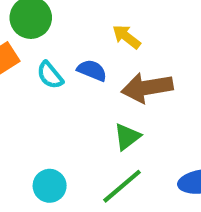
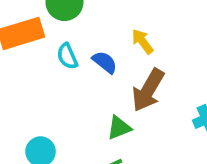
brown arrow: (147, 88) -> (148, 90), turned -66

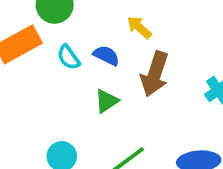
green triangle: (119, 128) -> (107, 101), moved

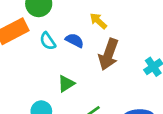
green triangle: (107, 101) -> (66, 84), moved

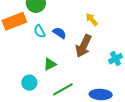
yellow arrow: (98, 21) -> (92, 20), moved

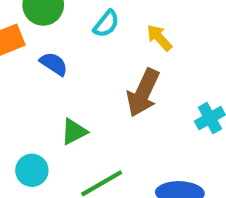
cyan semicircle: (40, 31) -> (106, 24), moved, turned -112
blue semicircle: (60, 33) -> (54, 64), moved

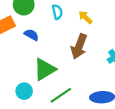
cyan semicircle: (106, 24) -> (57, 12), turned -48
green triangle: (74, 132) -> (45, 69), size x1.6

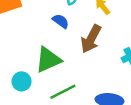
blue semicircle: (31, 35) -> (61, 21), moved

